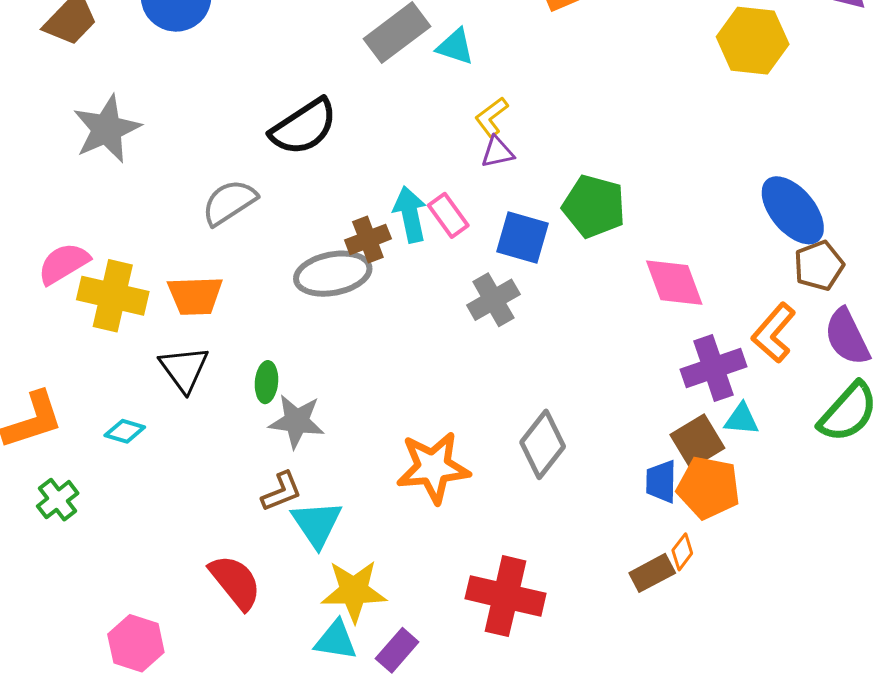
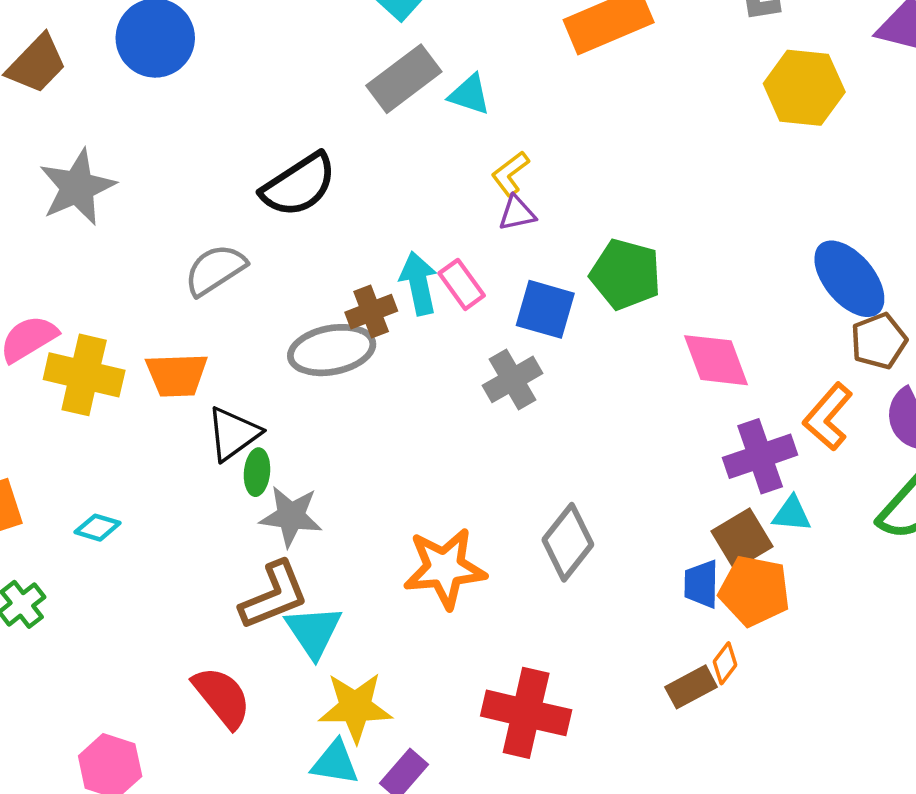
black triangle: (184, 369) -> (233, 434), moved, turned 30
brown L-shape: (282, 492) -> (274, 595), size x1.5

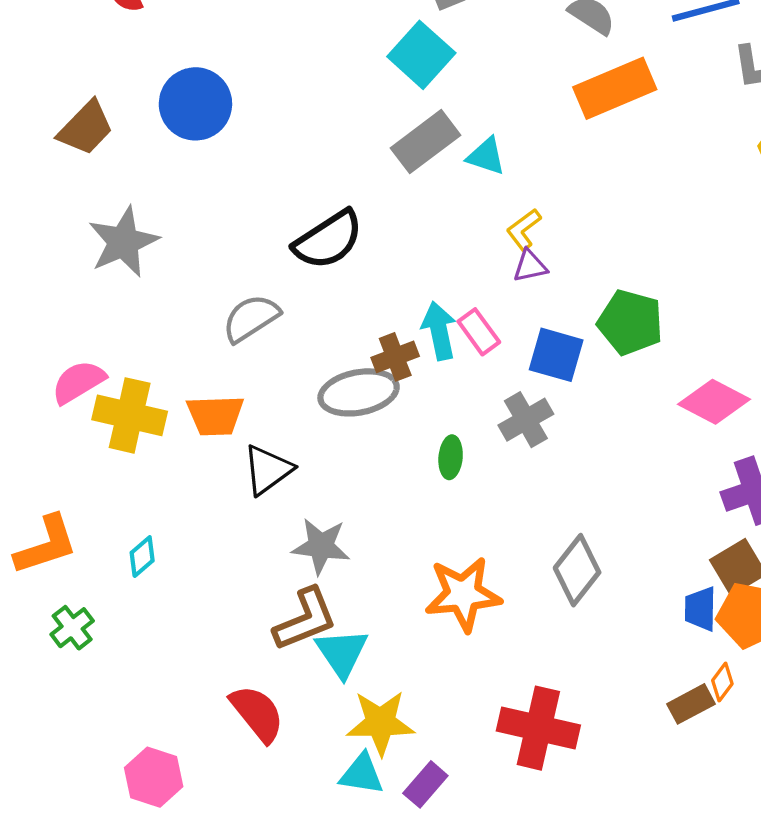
pink diamond: (716, 360) -> (714, 402), turned -42
green ellipse: (257, 472) -> (451, 457), moved
cyan diamond: (98, 528) -> (142, 557), turned -57

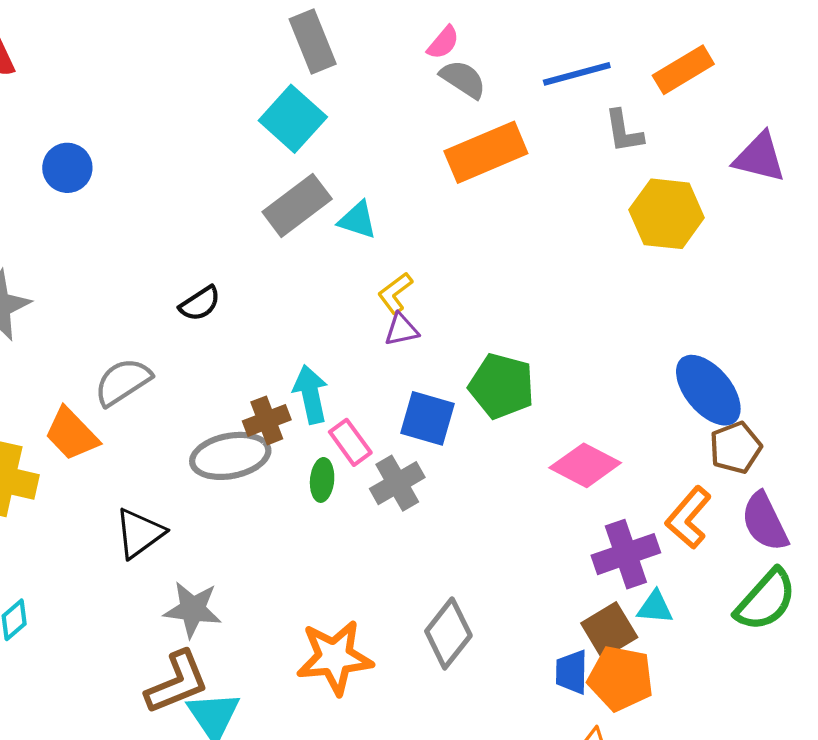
blue circle: (195, 104) -> (67, 168), size x0.7
black semicircle: (328, 240) -> (200, 304), size x0.6
pink rectangle: (479, 332) -> (350, 442), moved
orange trapezoid: (215, 415) -> (72, 434), moved, turned 48
green ellipse: (451, 457) -> (322, 480), moved

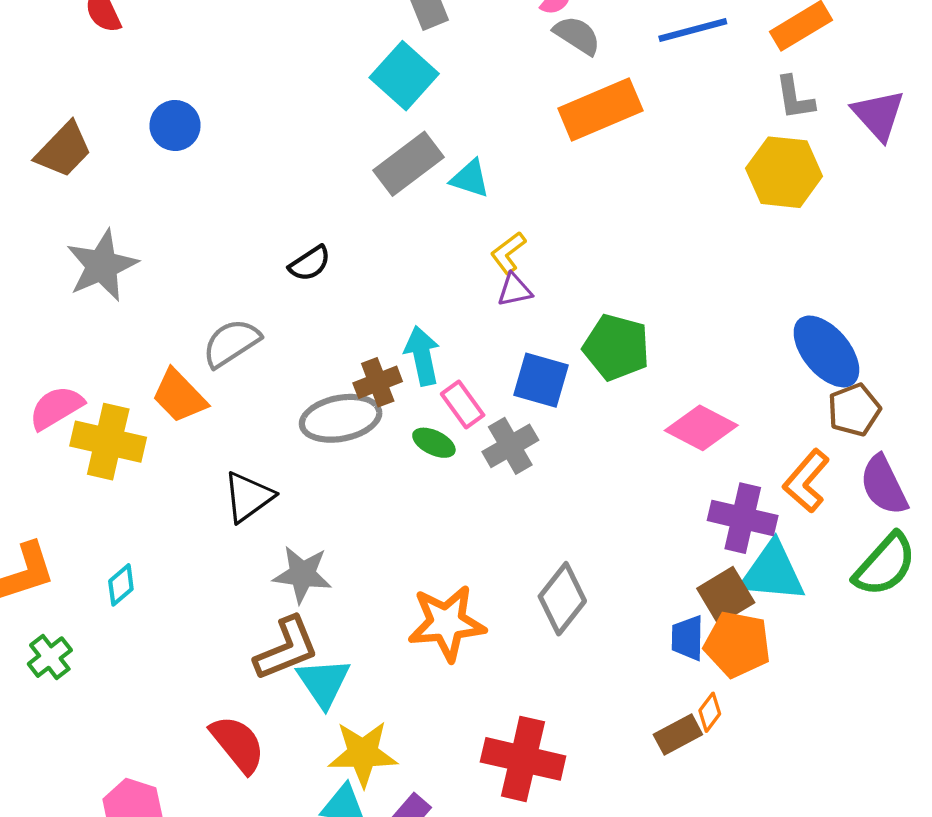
gray L-shape: (624, 131) -> (795, 98), moved
purple triangle: (759, 157) -> (878, 115), turned 34
green ellipse: (322, 480) -> (434, 443), turned -69
purple cross: (626, 554) -> (743, 518), turned 32
cyan triangle: (655, 607) -> (772, 572), size x1.8

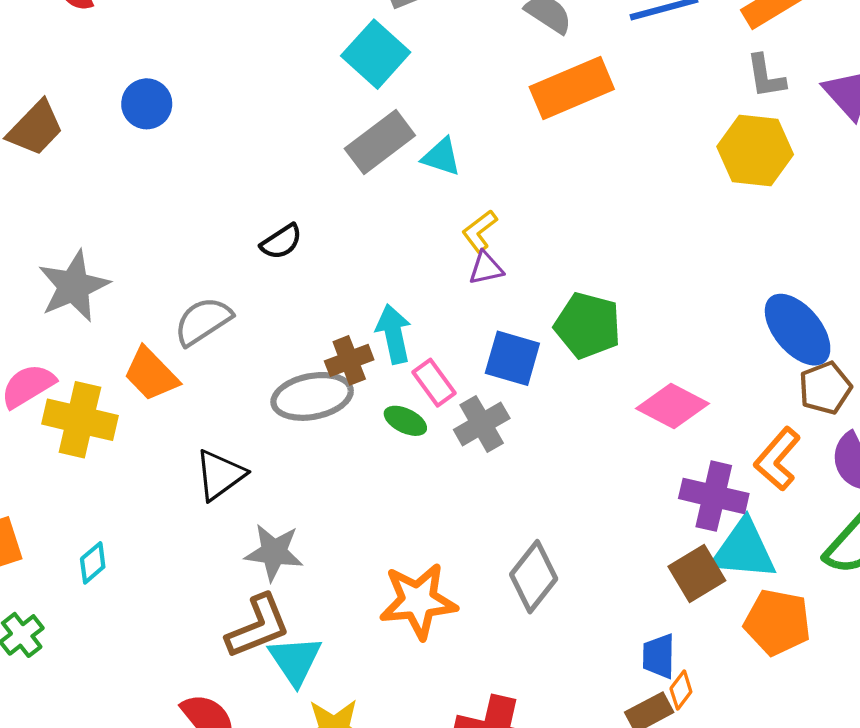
gray star: (102, 266) -> (74, 286), moved
blue trapezoid: (687, 638) -> (659, 656), moved
orange pentagon: (737, 644) -> (777, 622), moved

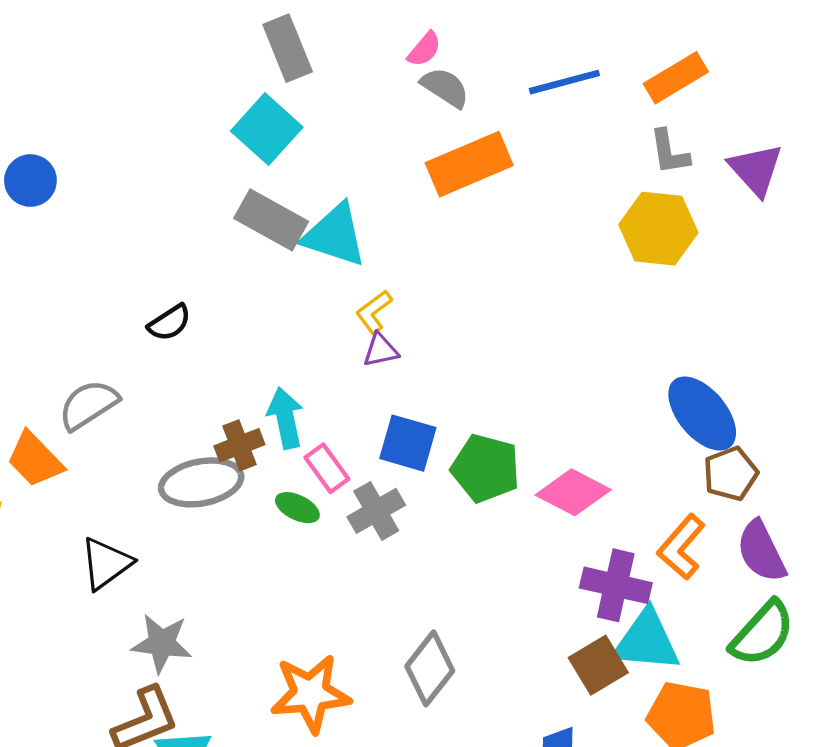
gray rectangle: (380, 142) -> (271, 220), turned 66
cyan triangle: (441, 157) -> (335, 235), size x1.6
green pentagon: (588, 325) -> (486, 468), moved

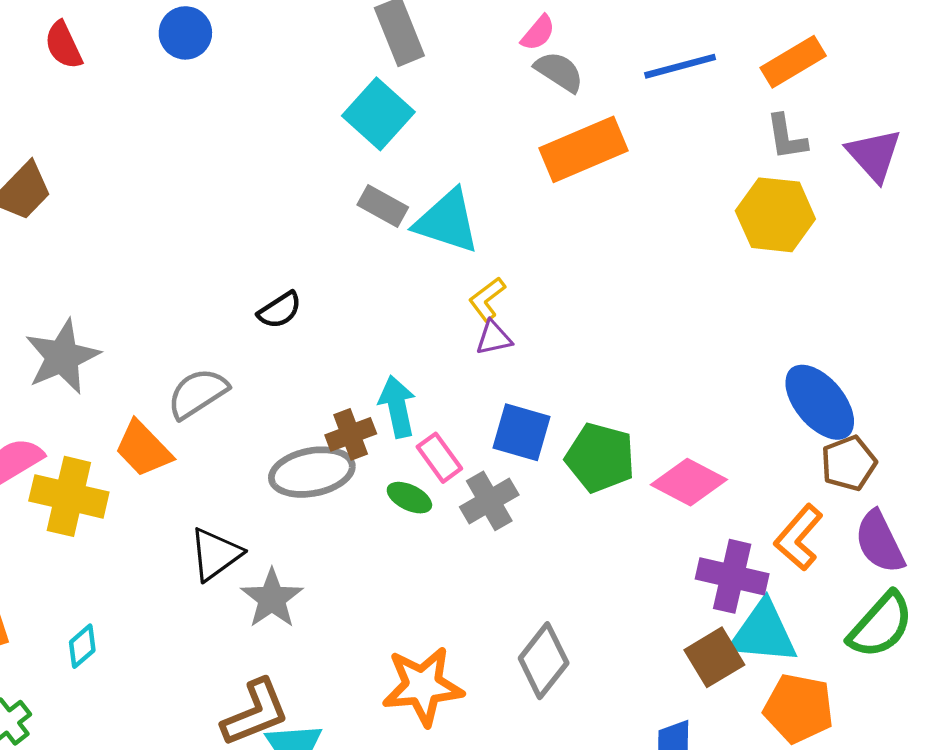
blue circle: (30, 181) -> (185, 33), moved
gray rectangle: (271, 220) -> (383, 206), size x0.7
gray star: (162, 643) -> (272, 599), moved, turned 30

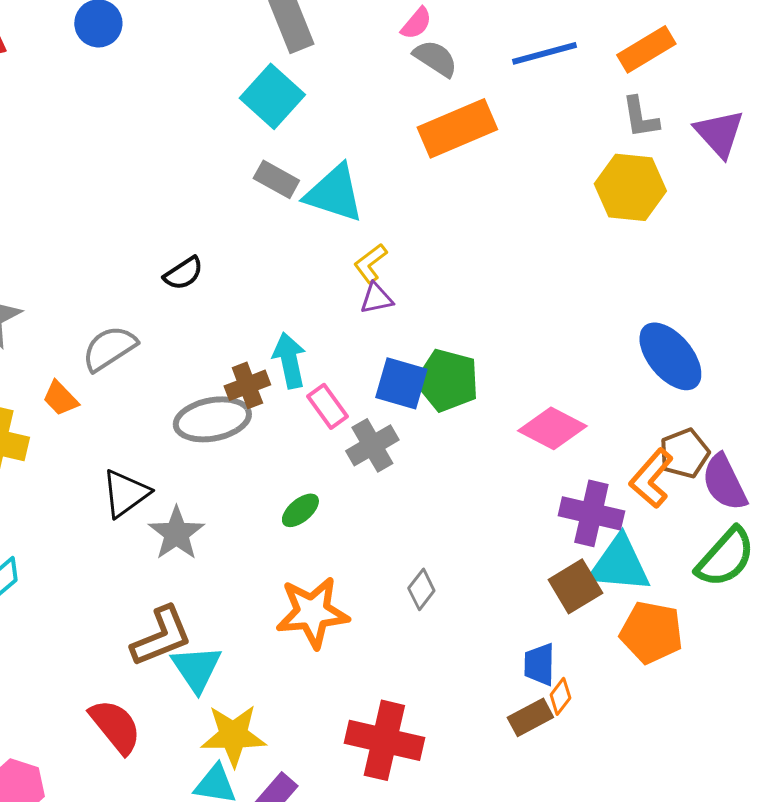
orange trapezoid: (143, 449) -> (60, 398), size x0.7
green pentagon: (600, 458) -> (447, 380), moved
brown pentagon: (849, 463) -> (684, 453), moved
green ellipse: (409, 498) -> (300, 510), moved, turned -66
gray diamond: (544, 661) -> (421, 589), size x0.6

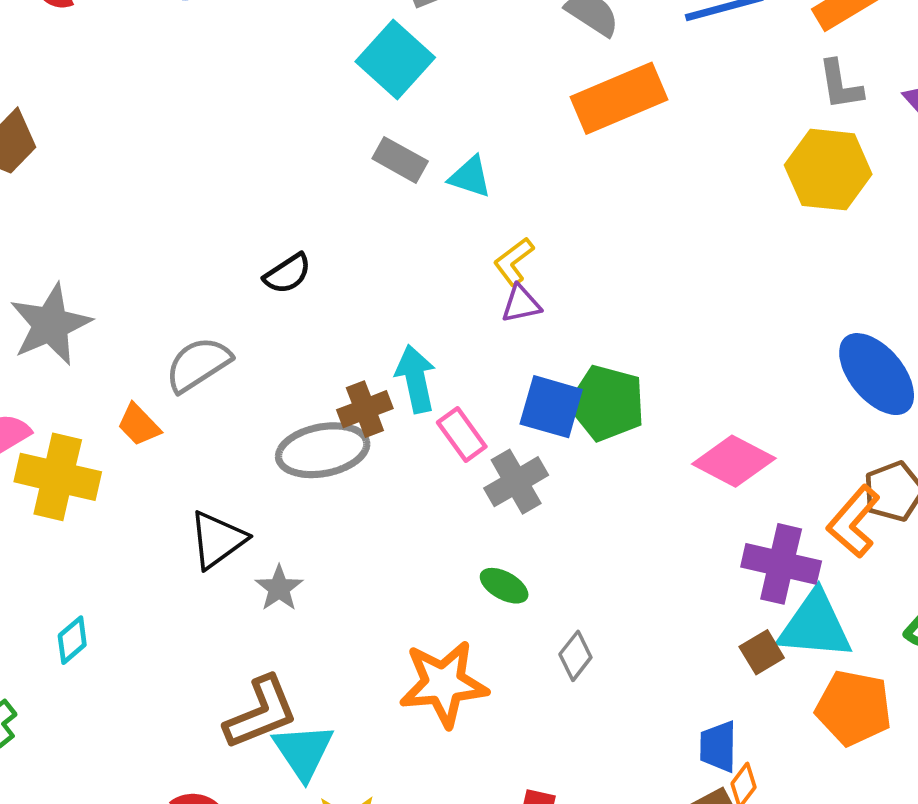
cyan triangle: (334, 193) -> (470, 177), size x0.6
green ellipse: (300, 510) -> (504, 586), moved, turned 69
gray star: (176, 533) -> (279, 588), size x0.7
brown square: (575, 586) -> (762, 652), size x0.7

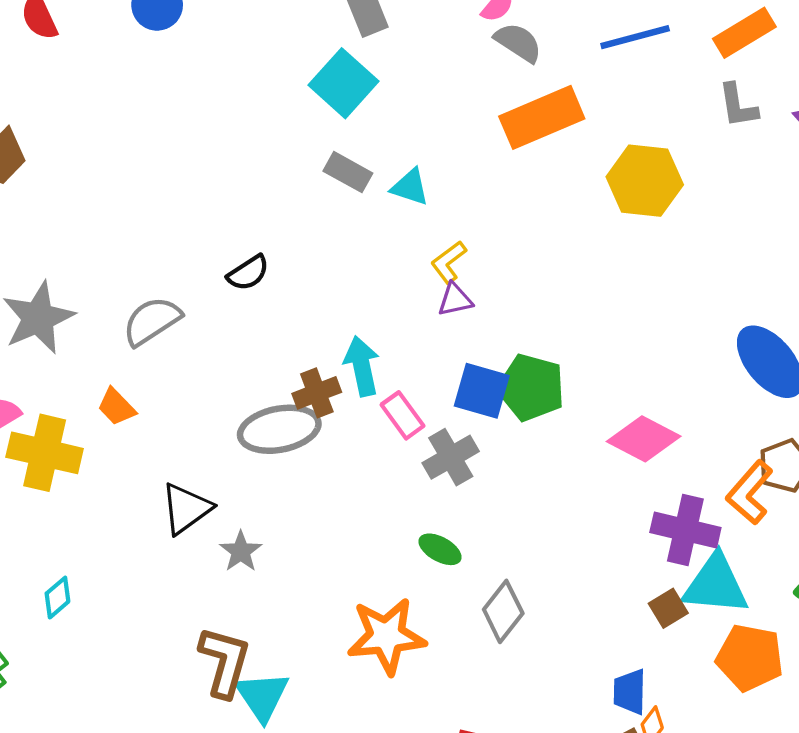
yellow hexagon: (828, 170) -> (645, 181), moved
gray semicircle: (198, 364) -> (152, 321), moved
gray diamond: (575, 656) -> (503, 611), size x1.4
brown L-shape: (261, 713) -> (225, 662), turned -52

